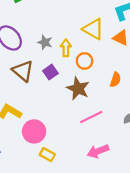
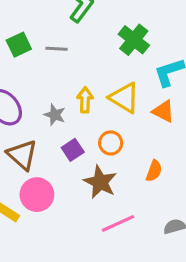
yellow arrow: (66, 48) -> (85, 100), moved
purple square: (50, 72) -> (73, 150), moved
pink circle: (34, 131) -> (37, 195), moved

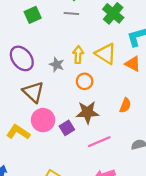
gray line: (56, 49) -> (71, 13), moved
orange circle: (111, 143) -> (85, 81), moved
purple square: (73, 150) -> (67, 128), moved
brown star: (100, 182) -> (87, 112), turned -30

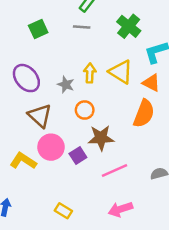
orange circle: (85, 81) -> (85, 110), moved
orange semicircle: (125, 105) -> (144, 114), moved, size x1.6

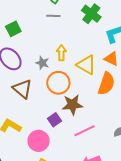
green square: (38, 29) -> (13, 29), moved
yellow triangle: (121, 72) -> (86, 65), moved
orange circle: (85, 110) -> (58, 83), size x1.5
pink circle: (51, 147) -> (39, 141), moved

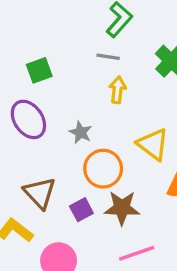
yellow arrow: (61, 53) -> (118, 90), moved
brown triangle: (22, 89) -> (40, 193), moved
purple square: (54, 120) -> (81, 210), moved

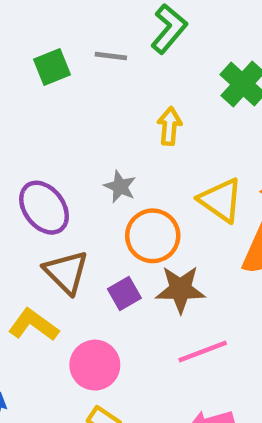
gray line: (108, 57) -> (111, 56), moved
green square: (39, 70) -> (52, 67), moved
purple ellipse: (28, 119) -> (44, 208), moved

